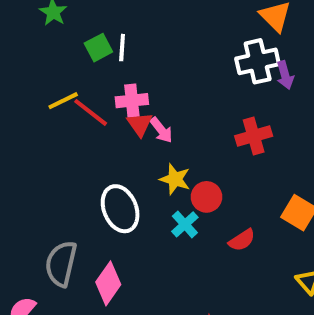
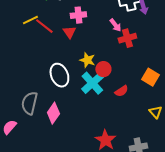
pink cross: (132, 101) -> (78, 15), moved
pink arrow: (161, 130) -> (115, 25), moved
cyan cross: (185, 224) -> (92, 83), size x1.6

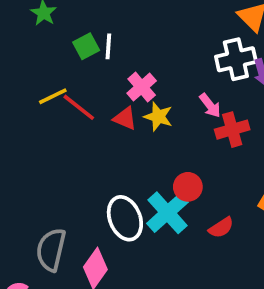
pink cross: (78, 15) -> (142, 87), turned -35
red triangle: (69, 32) -> (125, 118), turned -32
yellow star: (87, 60) -> (158, 117), moved
white ellipse: (59, 75) -> (125, 218), moved

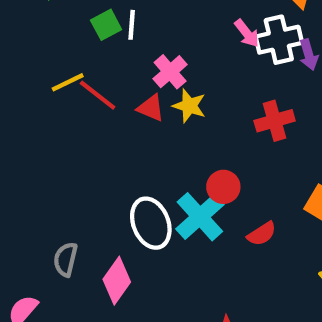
pink arrow: (210, 105) -> (247, 33), moved
gray semicircle: (51, 250) -> (66, 259), size x0.7

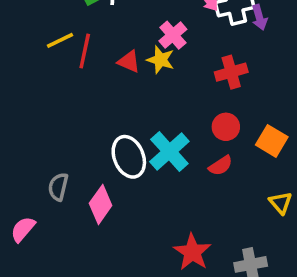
pink cross: (170, 72) -> (173, 35), moved
red line: (98, 95) -> (85, 51), turned 64
red circle: (223, 187) -> (226, 127), moved

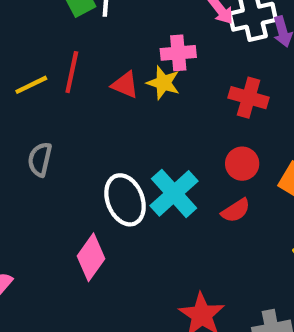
pink cross: (173, 35) -> (178, 53), turned 36
yellow line: (60, 40) -> (31, 85), moved
red cross: (231, 72) -> (249, 98), turned 32
gray semicircle: (58, 187) -> (40, 159), moved

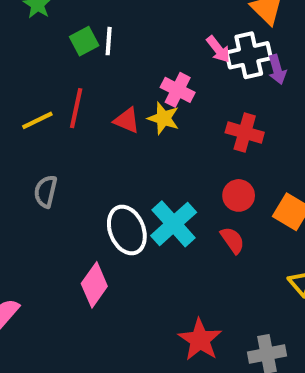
pink cross: (178, 53) -> (178, 90), turned 32
red semicircle: (236, 210) -> (232, 240), turned -92

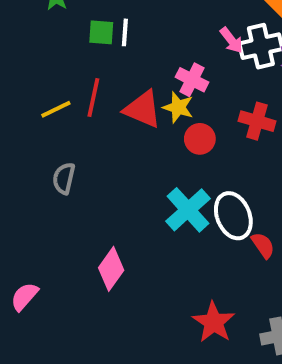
green square: (84, 41) -> (101, 32), turned 32
red triangle: (127, 120) -> (143, 109), size x1.5
red circle: (239, 195) -> (200, 139), moved
white ellipse: (127, 230) -> (233, 216), moved
red semicircle: (232, 240) -> (263, 245), moved

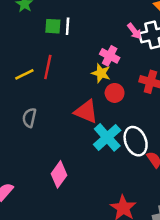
red triangle: (143, 109) -> (86, 111), moved

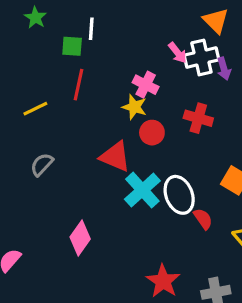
white line: (68, 26) -> (91, 29), moved
red line: (48, 67) -> (79, 85), moved
gray semicircle: (29, 118) -> (42, 165), turned 30

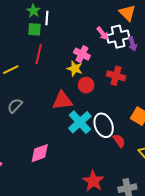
green star: (35, 18) -> (33, 11), moved
red triangle: (115, 157) -> (62, 101), turned -30
pink diamond: (80, 238) -> (40, 153), turned 35

